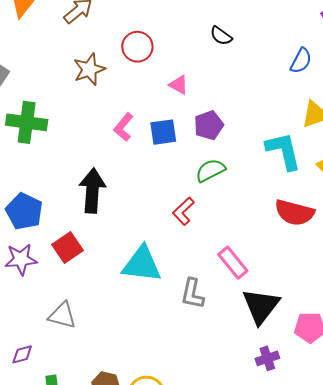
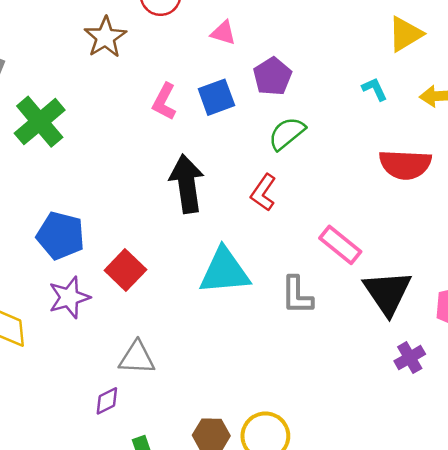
green cross: (27, 122) -> (40, 122), turned -36
cyan L-shape: (283, 151) -> (375, 89), size x0.5
black arrow: (92, 191) -> (187, 184), moved
purple diamond: (22, 354) -> (107, 401), moved

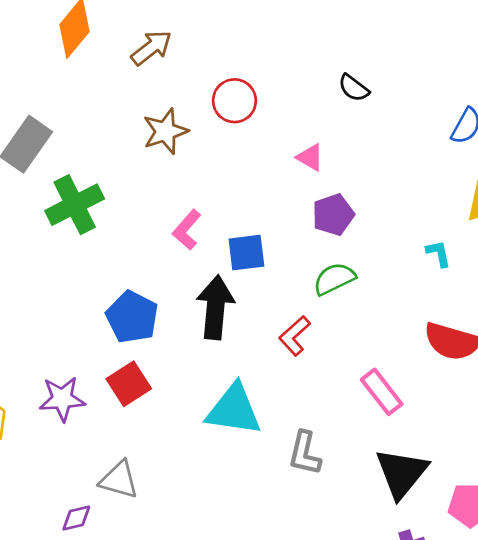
pink triangle: (223, 33) -> (310, 157), moved
blue square: (216, 97) -> (246, 253), moved
pink L-shape: (164, 102) -> (187, 230), moved
blue pentagon: (61, 236) -> (132, 317), moved
pink rectangle: (340, 245) -> (382, 392), moved

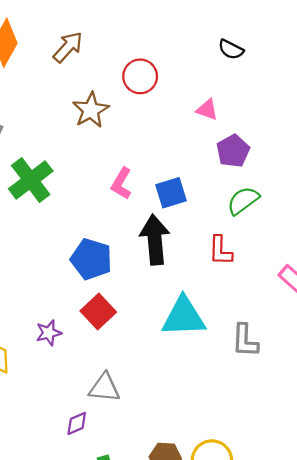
red L-shape: (295, 336) -> (220, 251), turned -36
purple star: (62, 399) -> (49, 333), size x0.7

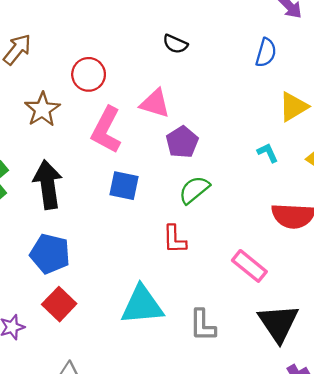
pink triangle: (207, 110) -> (155, 103), size x1.4
pink L-shape: (121, 184) -> (106, 130), moved, size x1.5
blue square: (171, 193) -> (124, 186), turned 32
black arrow: (155, 240) -> (48, 185), moved

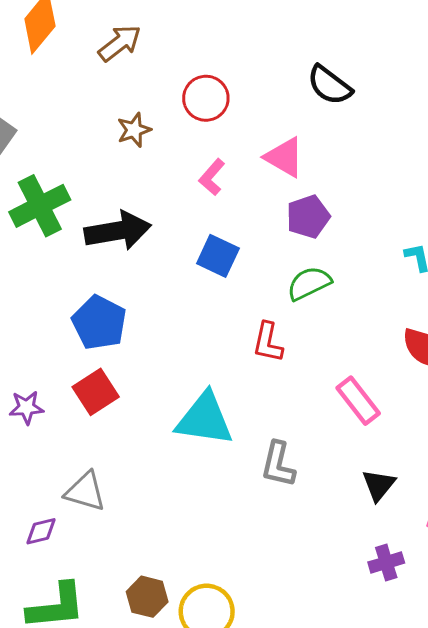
black semicircle: (175, 44) -> (330, 85), size x1.4
brown star: (42, 109) -> (134, 130), size x0.7
pink L-shape: (106, 130) -> (212, 177), size x0.6
black arrow: (48, 185) -> (118, 231), turned 75
black triangle: (278, 323) -> (379, 485), size x0.6

